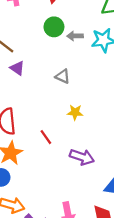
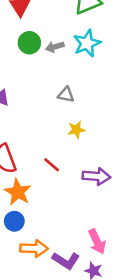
gray triangle: (63, 76) -> (66, 95), moved

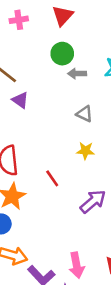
gray arrow: (55, 47) -> (77, 74), moved
purple arrow: (96, 176) -> (93, 201), turned -60

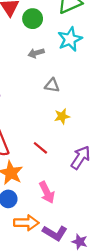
green circle: (62, 54) -> (33, 19), moved
pink arrow: (77, 265) -> (47, 192), moved

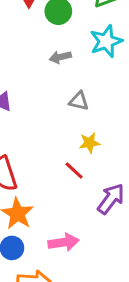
red line: (40, 148) -> (74, 171), moved
pink arrow: (47, 192) -> (63, 242), turned -75

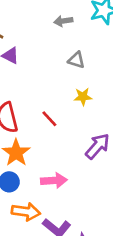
red line: (74, 171) -> (49, 119), moved

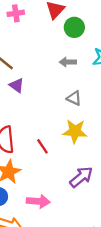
yellow star: (83, 97) -> (75, 131), size x1.5

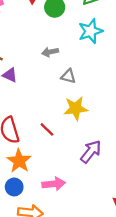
gray arrow: (68, 62) -> (50, 52), moved

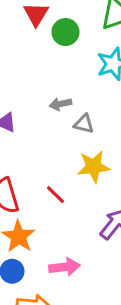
gray arrow: (50, 52) -> (60, 104), moved

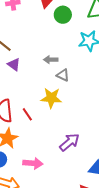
yellow star: (94, 167) -> (51, 98), moved
red line: (55, 195) -> (27, 114), moved

